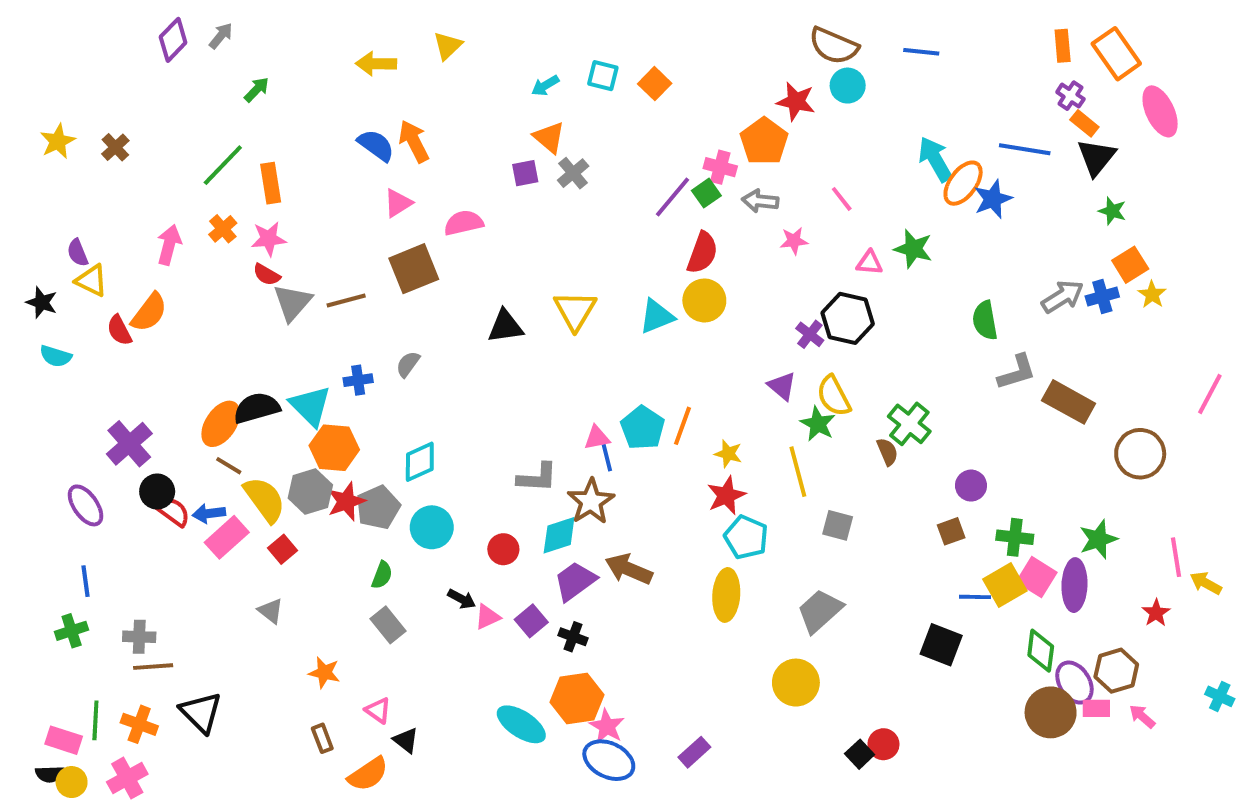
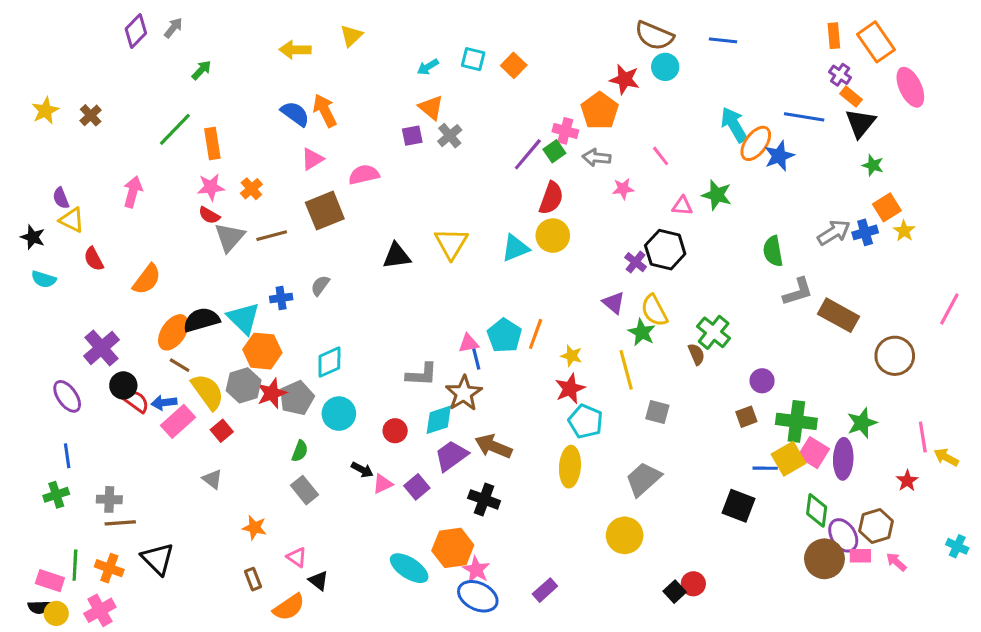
orange cross: (223, 229) -> (251, 189), moved
orange semicircle: (149, 312) -> (147, 279), moved
green cross: (1015, 537) -> (796, 421), size x1.4
black cross: (573, 637) -> (484, 499), moved, size x1.4

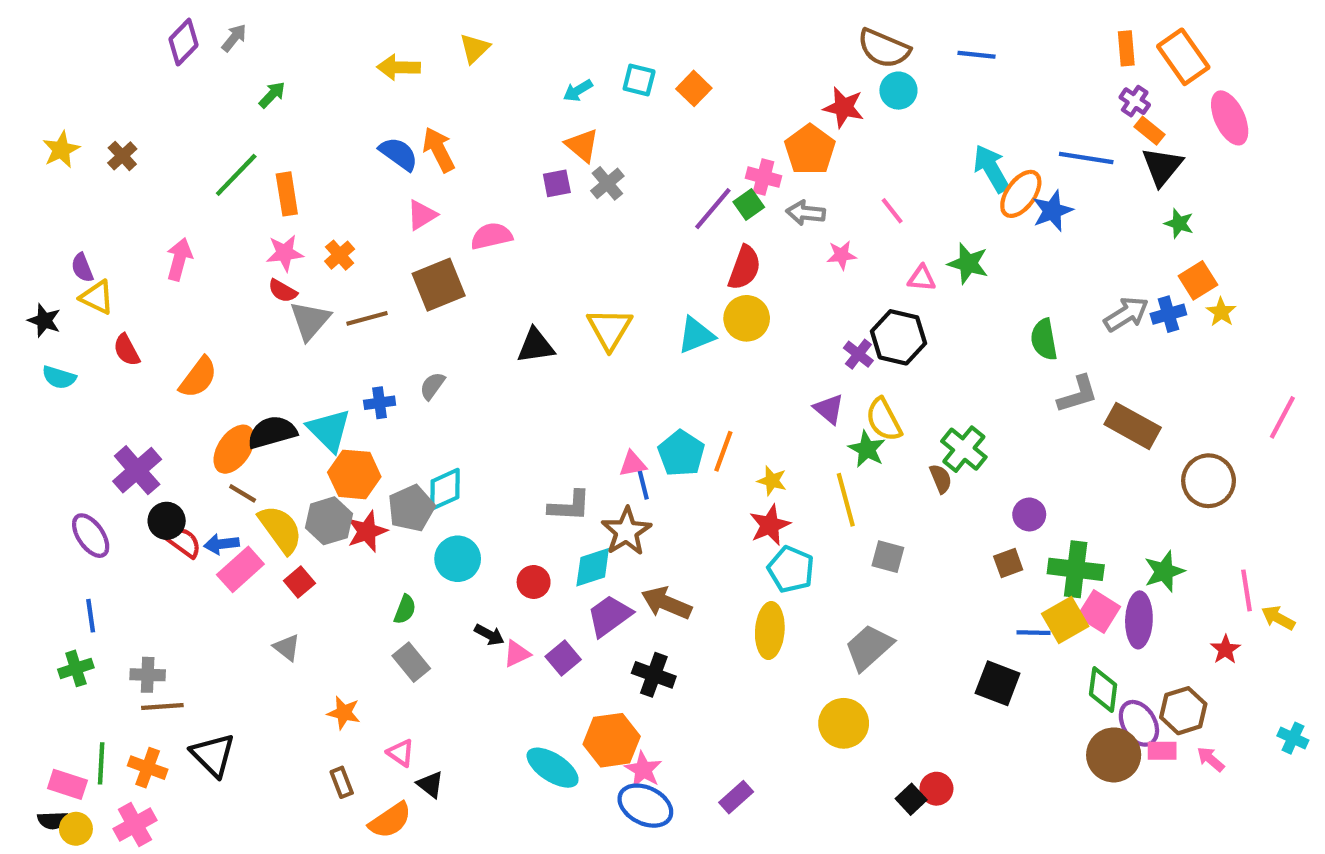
gray pentagon: (297, 398) -> (411, 508), moved

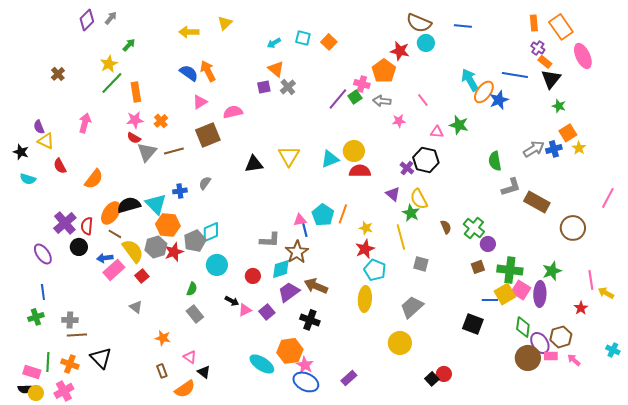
yellow star: (61, 150) -> (109, 64), moved
red semicircle: (745, 268) -> (360, 171), moved, turned -110
green cross: (964, 449) -> (474, 228), moved
red semicircle: (183, 542) -> (87, 226), moved, turned -120

